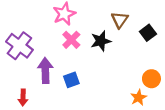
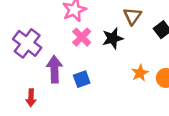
orange star: (138, 98) -> (140, 73), moved

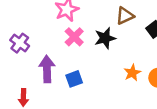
brown triangle: (132, 16) -> (125, 16), turned 30
purple cross: (27, 43) -> (20, 43), size x0.7

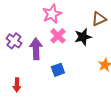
purple arrow: (47, 69) -> (36, 49), moved

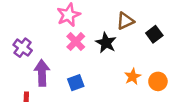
black star: (83, 37) -> (106, 43), turned -30
purple arrow: (36, 49) -> (42, 73), moved

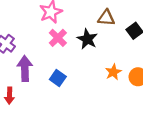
brown triangle: (125, 21) -> (106, 18), turned 30
blue square: (76, 83) -> (58, 78), turned -35

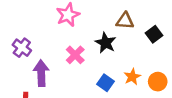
pink cross: (58, 38) -> (75, 55), moved
blue square: (58, 78) -> (106, 83), moved

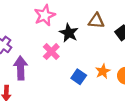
black star: (106, 43) -> (69, 33), moved

